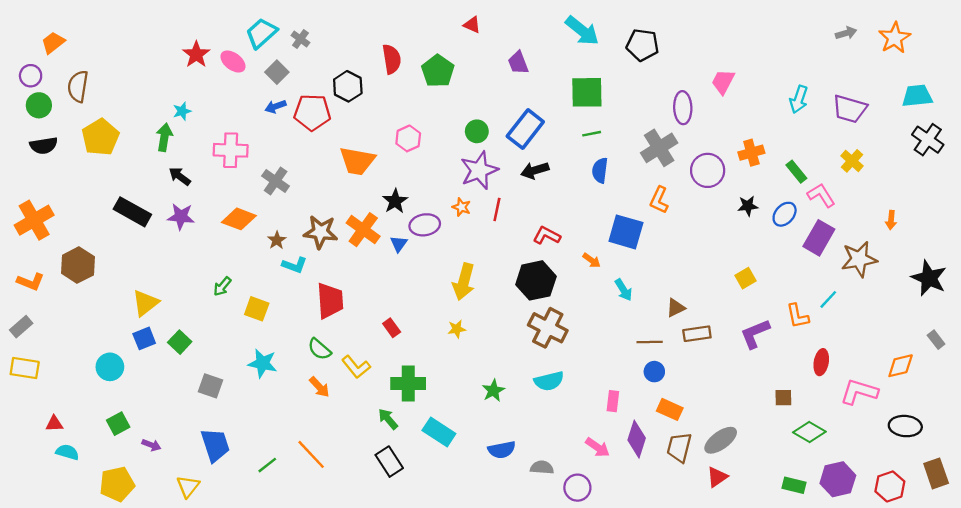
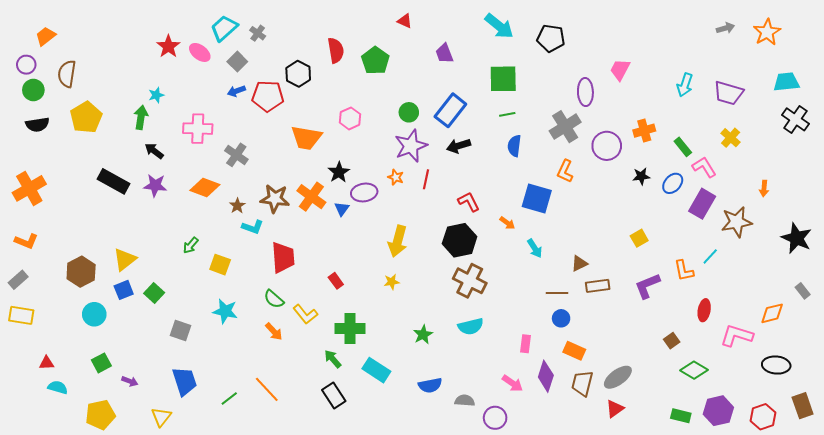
red L-shape: (547, 235) -> (469, 202), turned 35
brown hexagon: (78, 265) -> (81, 272), moved
brown square: (783, 398) -> (672, 341), turned -35

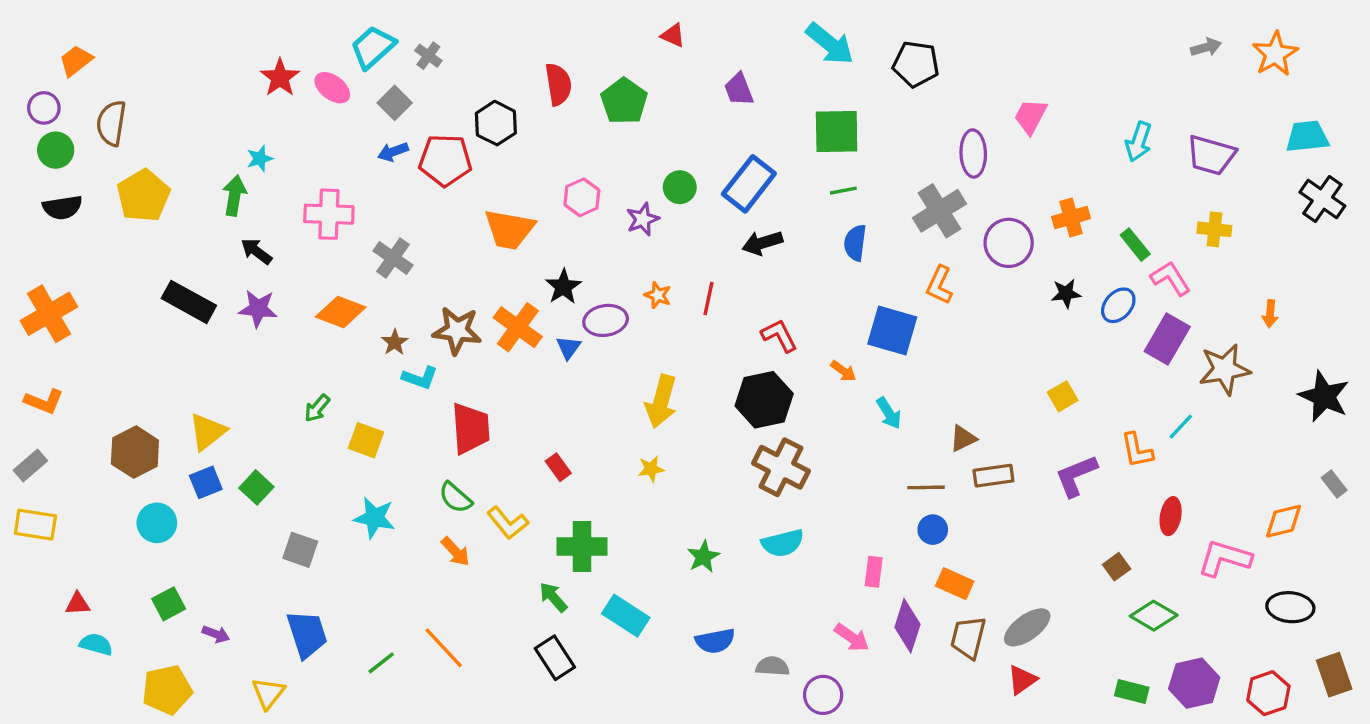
yellow cross: (731, 138) -> (1214, 229), turned -36
purple star: (411, 146) -> (643, 219), moved, size x0.6

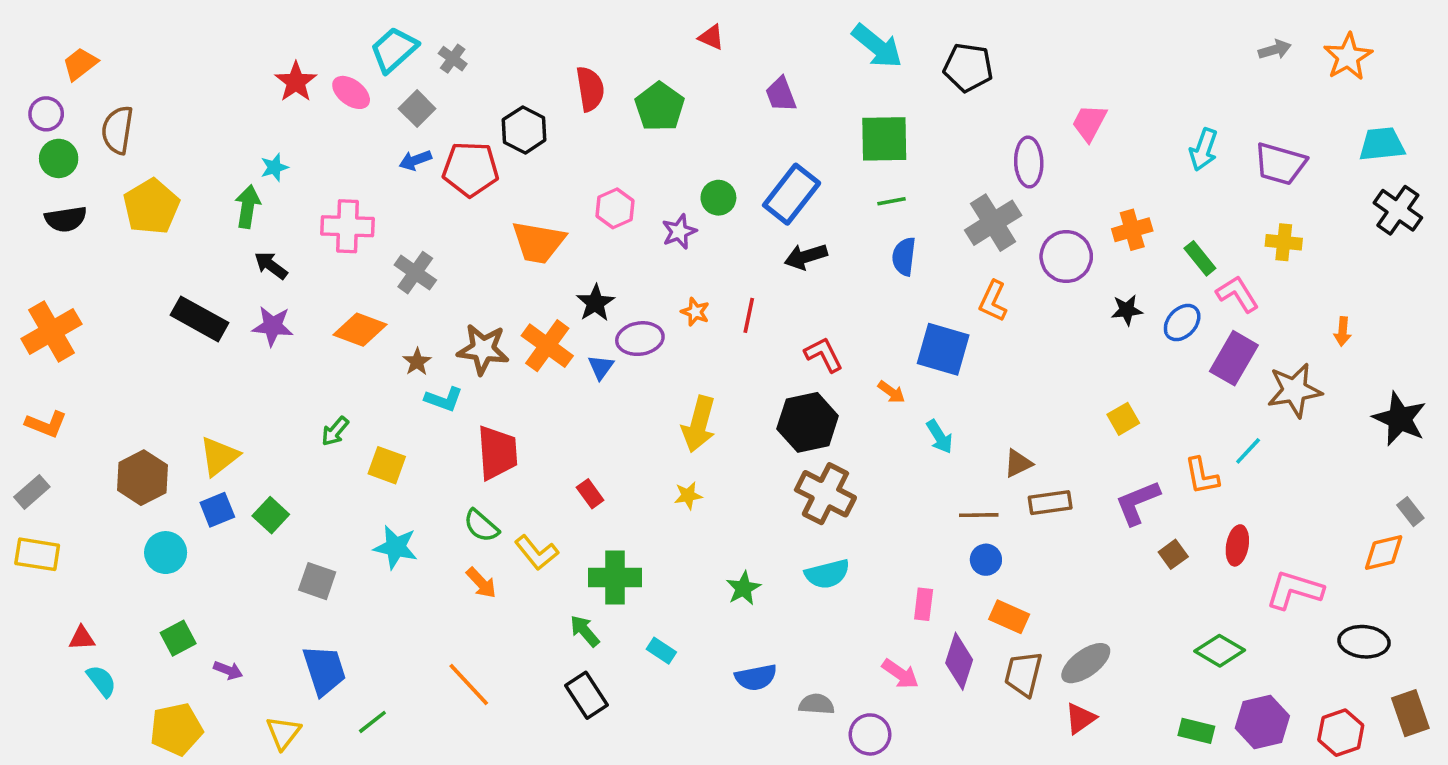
orange diamond: (1284, 521) -> (1384, 553), moved
brown square: (1117, 567) -> (1173, 554), moved
cyan rectangle: (626, 616) -> (661, 651), size x0.6
cyan semicircle: (96, 644) -> (101, 681), turned 36
green line: (381, 663) -> (372, 722), moved

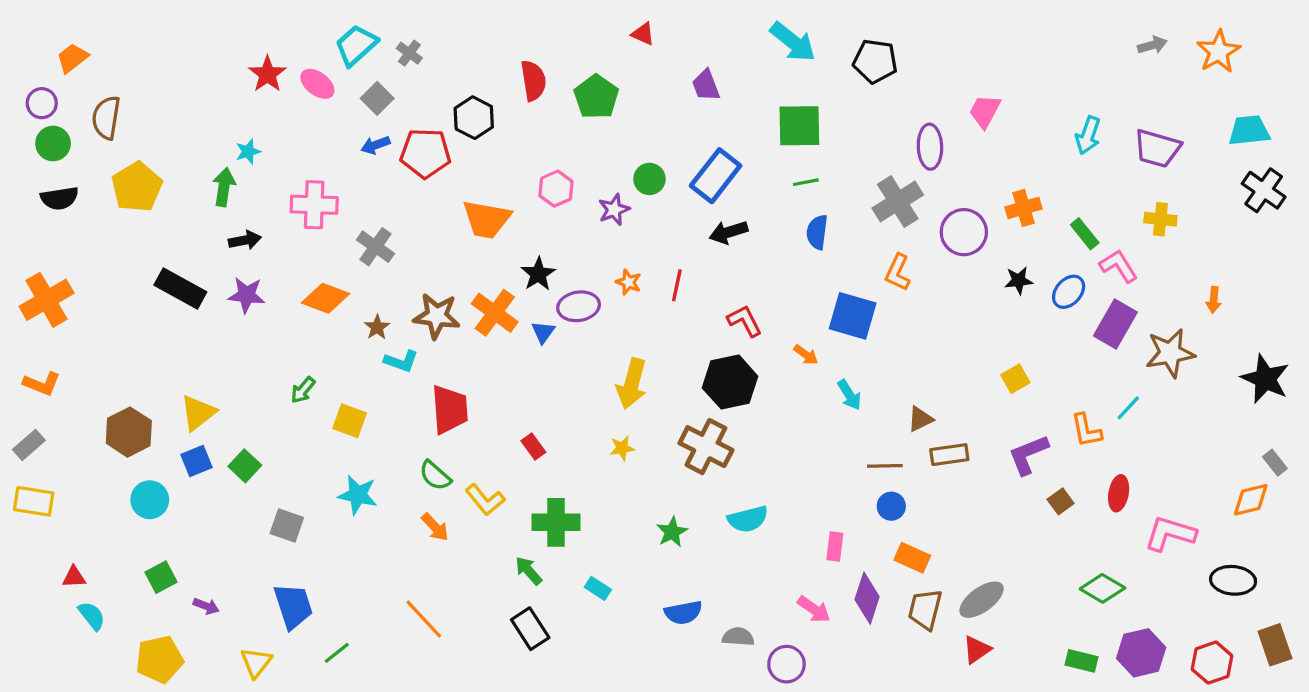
black arrow: (271, 265) -> (245, 240), turned 132
brown cross: (825, 494) -> (706, 447), moved

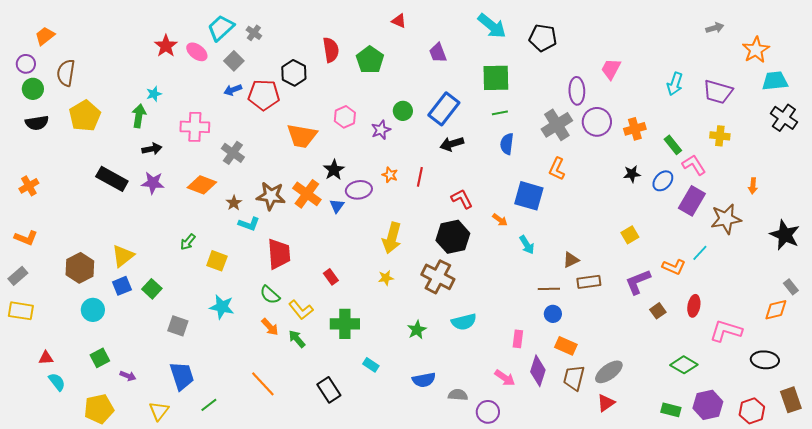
orange star: (1219, 52) -> (756, 50), moved
purple circle: (964, 232) -> (597, 122), moved
orange cross: (47, 300) -> (29, 186), size x0.6
orange L-shape: (1086, 430) -> (674, 267), turned -55
green arrow: (529, 571) -> (297, 339), moved

